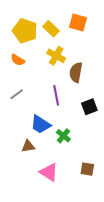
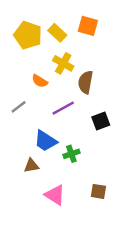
orange semicircle: (18, 60) -> (40, 81), moved
purple line: (56, 95) -> (63, 108), turned 72
green cross: (63, 136) -> (71, 154), turned 32

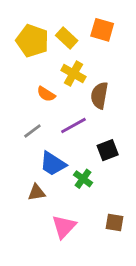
gray line: (19, 107) -> (32, 131), moved
black square: (101, 121) -> (108, 150), moved
green cross: (71, 154) -> (83, 179), turned -35
pink triangle: (55, 195) -> (64, 227), turned 40

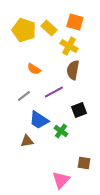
yellow cross: (73, 74) -> (69, 46), moved
pink triangle: (64, 227) -> (61, 180), moved

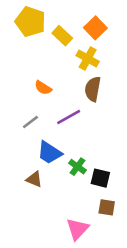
orange square: (75, 22) -> (95, 28), turned 30
yellow pentagon: (24, 30) -> (30, 22), moved
black square: (79, 110) -> (100, 178), moved, turned 35
brown triangle: (27, 141) -> (34, 179), turned 32

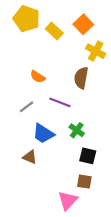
yellow cross: (88, 58) -> (96, 51), moved
purple line: (69, 117) -> (60, 102), turned 50
green cross: (77, 167) -> (77, 130), moved
brown square: (107, 207) -> (84, 182), moved

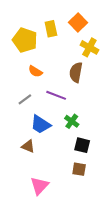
yellow pentagon: (26, 19) -> (25, 40), moved
yellow rectangle: (54, 31) -> (51, 29), turned 35
pink triangle: (68, 200) -> (39, 186), moved

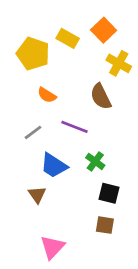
yellow rectangle: (51, 29) -> (68, 38), turned -49
brown semicircle: (76, 72) -> (101, 96), turned -36
brown triangle: (28, 146) -> (37, 195), turned 32

